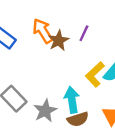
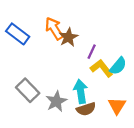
purple line: (84, 33) -> (92, 52), moved
yellow L-shape: (95, 74) -> (102, 68), turned 95

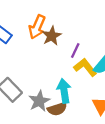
orange arrow: (54, 28) -> (37, 27), turned -125
brown semicircle: (86, 109) -> (57, 109), moved

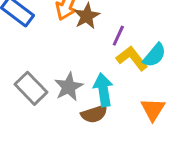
gray star: (39, 101) -> (69, 87), moved

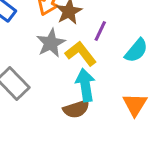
yellow L-shape: (132, 58) -> (81, 54), moved
gray star: (69, 87) -> (51, 43), moved

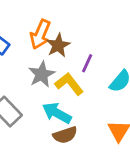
cyan arrow: (85, 85) -> (57, 113), moved, turned -52

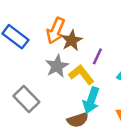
cyan arrow: (57, 113) -> (91, 100), moved, turned -100

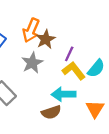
yellow L-shape: (81, 75) -> (74, 71), moved
cyan arrow: (91, 100) -> (64, 94), turned 70

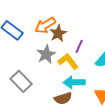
orange arrow: (31, 30) -> (45, 25), turned 35
yellow L-shape: (74, 71) -> (68, 61), moved

